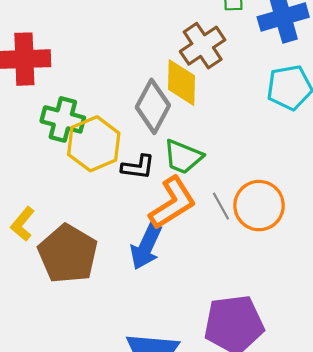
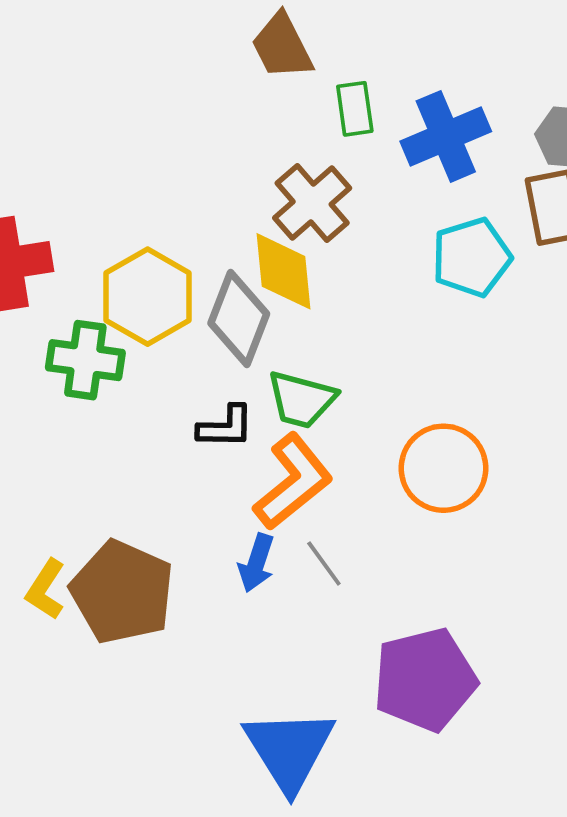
yellow hexagon: (94, 144) -> (148, 297), moved
gray line: (221, 206) -> (324, 563), moved
yellow L-shape: (23, 224) -> (45, 589), moved
blue arrow: (146, 247) -> (256, 563), size x0.7

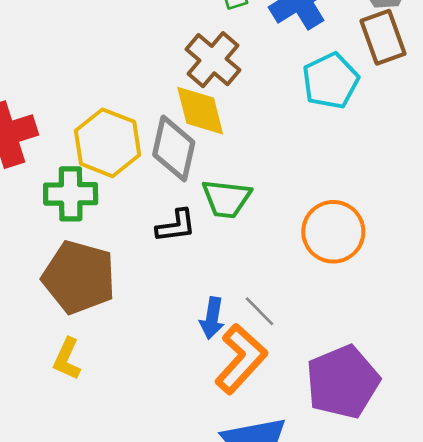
orange L-shape: (293, 482) -> (241, 359), moved
brown pentagon: (122, 592) -> (79, 277), moved

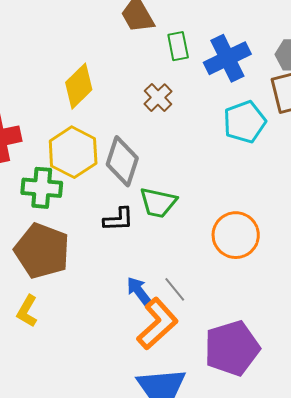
brown cross: (213, 60) -> (158, 98), size x0.7
yellow diamond: (200, 111) -> (79, 86), moved, turned 54
blue arrow: (212, 318) -> (139, 291), turned 128

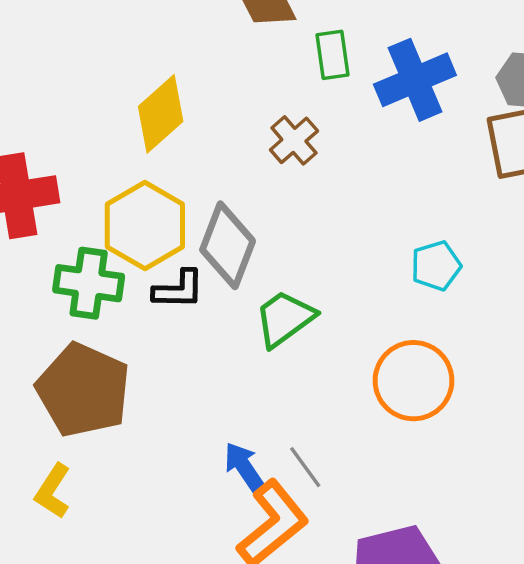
cyan pentagon: (245, 122) -> (436, 266), moved, size x0.7
green trapezoid: (158, 203) -> (285, 319), turned 129
black L-shape: (118, 219) -> (179, 290), moved

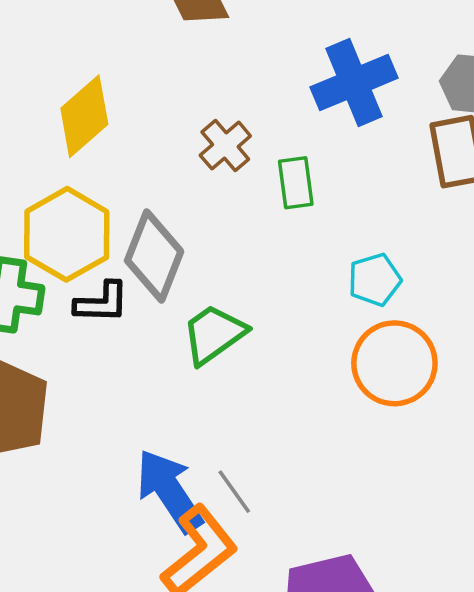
green rectangle: (333, 55) -> (296, 183), moved
orange circle: (413, 381) -> (394, 363), moved
blue arrow: (244, 467) -> (169, 491), size x1.6

